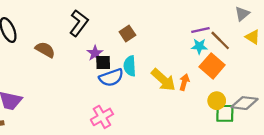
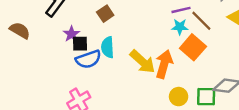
orange arrow: (184, 82) -> (164, 64), size x1.6
yellow circle: (217, 101) -> (179, 97), moved

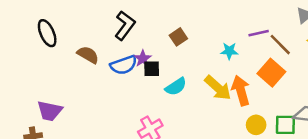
cyan star: (180, 27) -> (229, 51), moved
cyan semicircle: (108, 47) -> (176, 87), moved, turned -120
blue semicircle: (88, 59) -> (124, 65), moved
orange arrow: (164, 64) -> (241, 90), turned -32

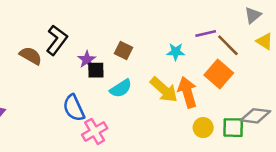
black L-shape: (125, 25) -> (57, 40), moved
brown square: (178, 37) -> (123, 50), moved, turned -30
blue semicircle: (124, 65) -> (74, 108), moved, turned 84

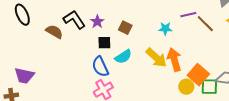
black L-shape: (57, 40) -> (74, 20), turned -70
purple star: (87, 60) -> (97, 22), moved
orange square: (219, 74) -> (198, 75), moved
blue semicircle: (74, 108) -> (100, 67), moved

